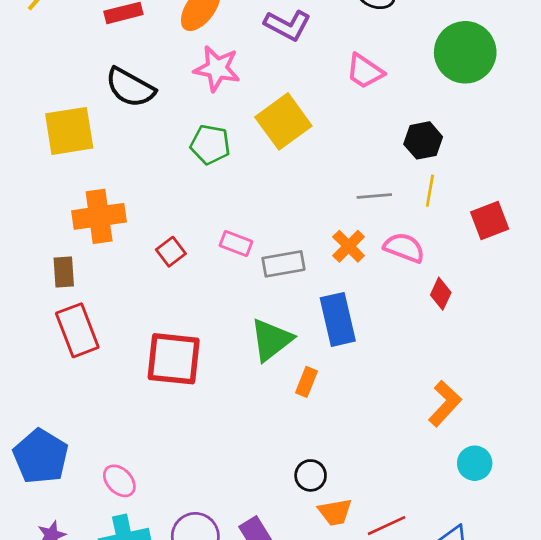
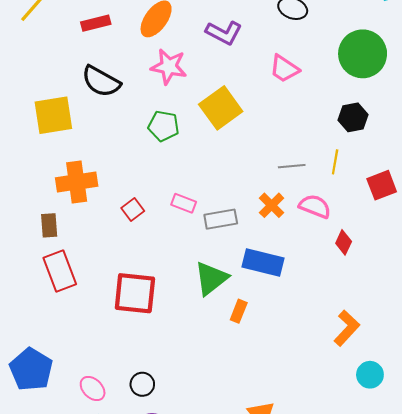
black hexagon: (423, 140) -> (353, 117), moved
blue rectangle: (338, 319) -> (263, 262), turned -63
black circle: (311, 475) -> (142, 384), moved

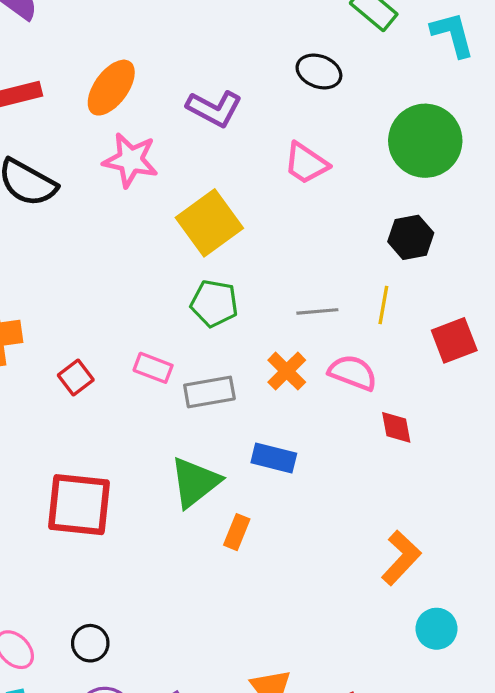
green pentagon: (163, 126) -> (214, 303), moved
red diamond: (344, 242) -> (396, 427), turned -35
blue rectangle: (263, 262) -> (274, 458), size x0.7

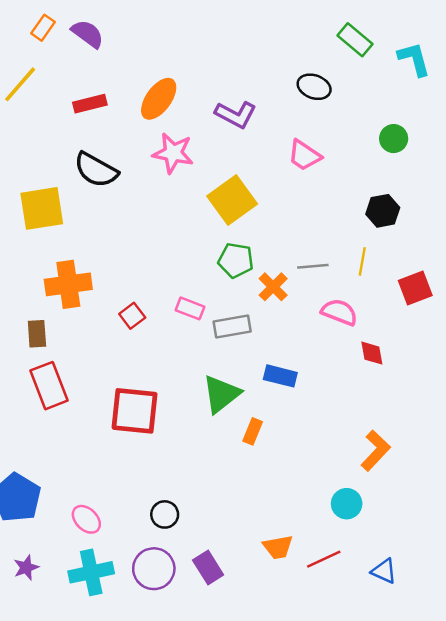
green circle: (425, 141) -> (394, 139), size x0.5
orange cross: (287, 371) -> (273, 287), moved
cyan circle: (437, 629) -> (347, 504), moved
black circle: (90, 643) -> (165, 514), moved

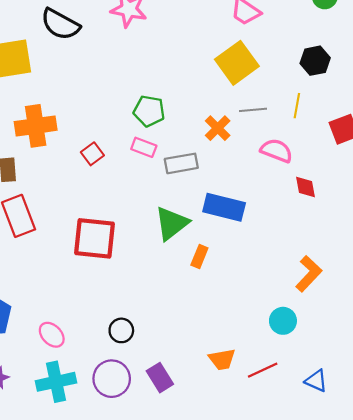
yellow square: (232, 200) -> (237, 63), moved
green pentagon: (236, 260) -> (149, 111), moved
blue rectangle: (280, 376) -> (224, 207), size x1.4

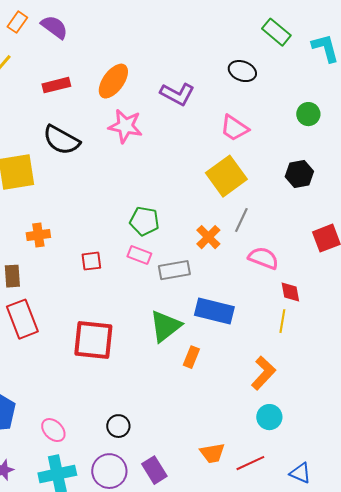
yellow line: (297, 106) -> (282, 321), moved
gray line: (253, 110) -> (241, 220), turned -60
orange cross: (36, 126) -> (38, 235), size x0.6
red square: (92, 154) -> (91, 261), turned 30
orange L-shape: (309, 274) -> (263, 373), moved

